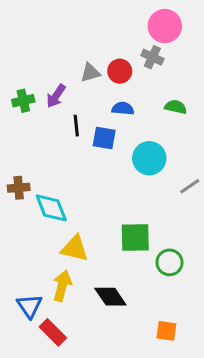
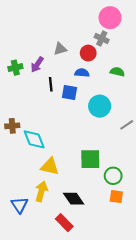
red circle: (120, 71) -> (88, 53), moved
orange square: (166, 331) -> (116, 197), moved
red rectangle: (53, 332) -> (64, 223), moved

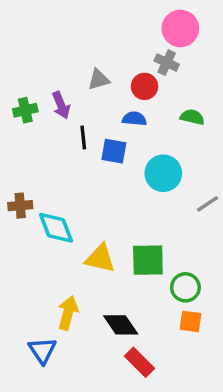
purple arrow: (37, 64) -> (61, 105), turned -56
yellow triangle: (50, 166) -> (100, 258), moved
blue triangle: (20, 205) -> (42, 350), moved
red rectangle: (64, 223) -> (139, 362), moved

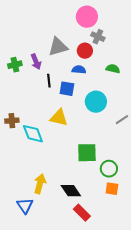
pink circle: (180, 28) -> (87, 17), moved
gray triangle: (99, 80) -> (58, 47), size x1.5
yellow triangle: (100, 258) -> (59, 118), moved

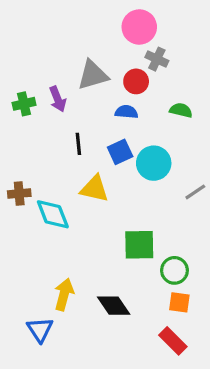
black line: (49, 81) -> (78, 144), moved
blue square: (67, 89) -> (120, 152), moved, turned -35
red rectangle: (82, 213) -> (173, 341), moved

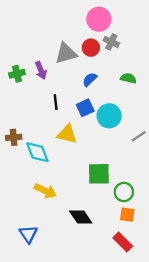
red circle: (136, 81) -> (91, 48), moved
blue semicircle: (126, 112) -> (90, 79), turned -49
yellow arrow: (64, 294) -> (45, 191), moved, turned 100

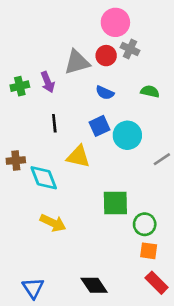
blue semicircle: (90, 79) -> (105, 93), turned -112
black line: (56, 102) -> (54, 123), moved
black diamond: (81, 217) -> (94, 285), moved
blue triangle: (28, 234) -> (33, 288), moved
red rectangle: (123, 242) -> (157, 283), moved

